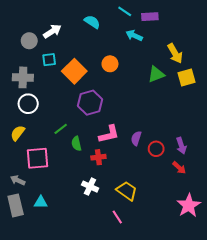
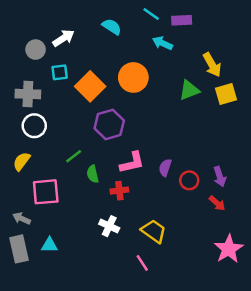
orange circle: (110, 64) -> (133, 77), size x1.5

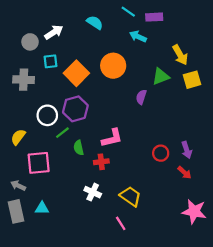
purple hexagon: (109, 124) -> (75, 109), moved
white circle: (34, 126) -> (47, 115), moved
purple semicircle: (165, 168) -> (141, 97), moved
pink star: (229, 249) -> (194, 211), turned -30

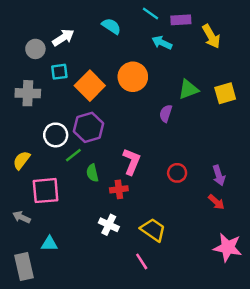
yellow arrow: (180, 55) -> (211, 36), moved
pink L-shape: (112, 138) -> (132, 162), turned -55
red circle: (161, 153) -> (177, 173), moved
gray rectangle: (16, 211) -> (24, 266), moved

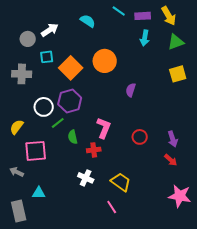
yellow arrow: (211, 36) -> (169, 16), moved
cyan arrow: (162, 43) -> (145, 38), moved, turned -105
green triangle: (188, 89) -> (176, 42), moved

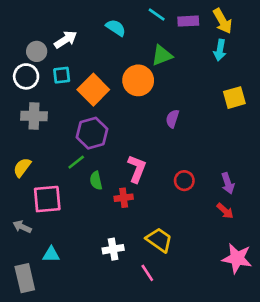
cyan arrow: (145, 38) -> (220, 50), moved
green triangle: (176, 42) -> (162, 55), moved
gray cross: (22, 74) -> (34, 116), moved
white circle: (44, 107) -> (26, 76), moved
white cross: (86, 178) -> (113, 249), moved, turned -35

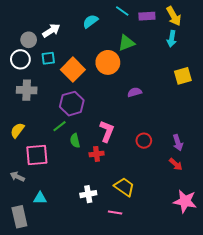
cyan semicircle: (116, 28) -> (90, 21), turned -70
purple semicircle: (172, 119) -> (135, 92), turned 56
pink line: (147, 273) -> (115, 213), turned -48

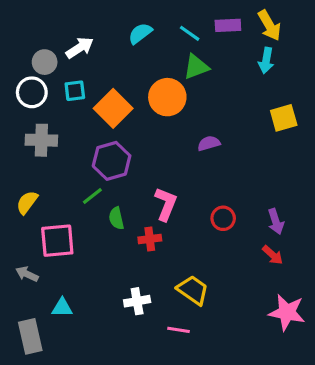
cyan line: (122, 11) -> (190, 33), moved

